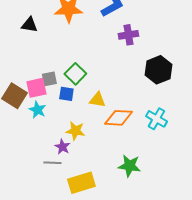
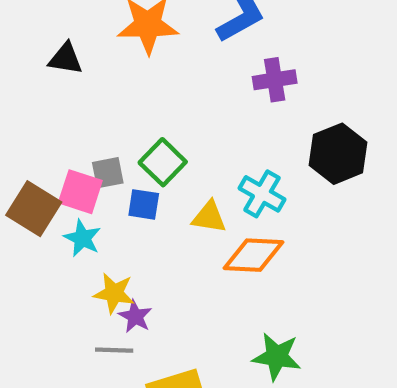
pink square: (36, 88) -> (80, 192), turned 30
cyan cross: (156, 119) -> (262, 194), moved
yellow star: (75, 131) -> (114, 293), moved

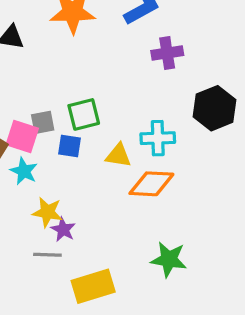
green square: (163, 162) -> (84, 114), turned 32
cyan cross: (262, 194) -> (158, 138), turned -32

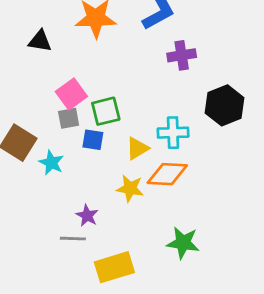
pink square: (22, 137) -> (71, 94), moved, turned 36
yellow triangle: (118, 155) -> (137, 148), turned -40
yellow star: (47, 212) -> (130, 188), moved

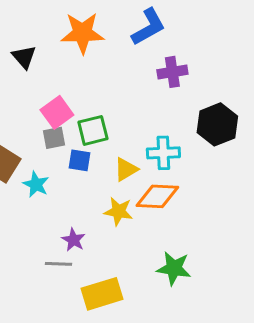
black triangle: (40, 41) -> (24, 57), turned 40

